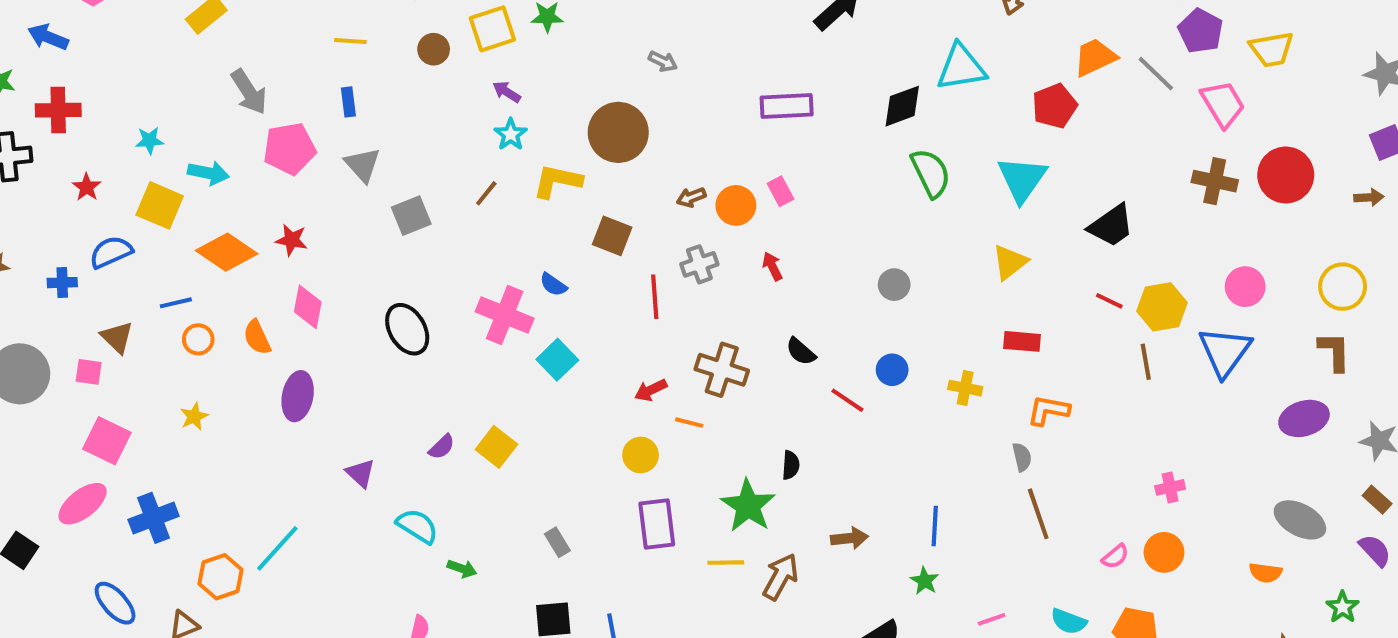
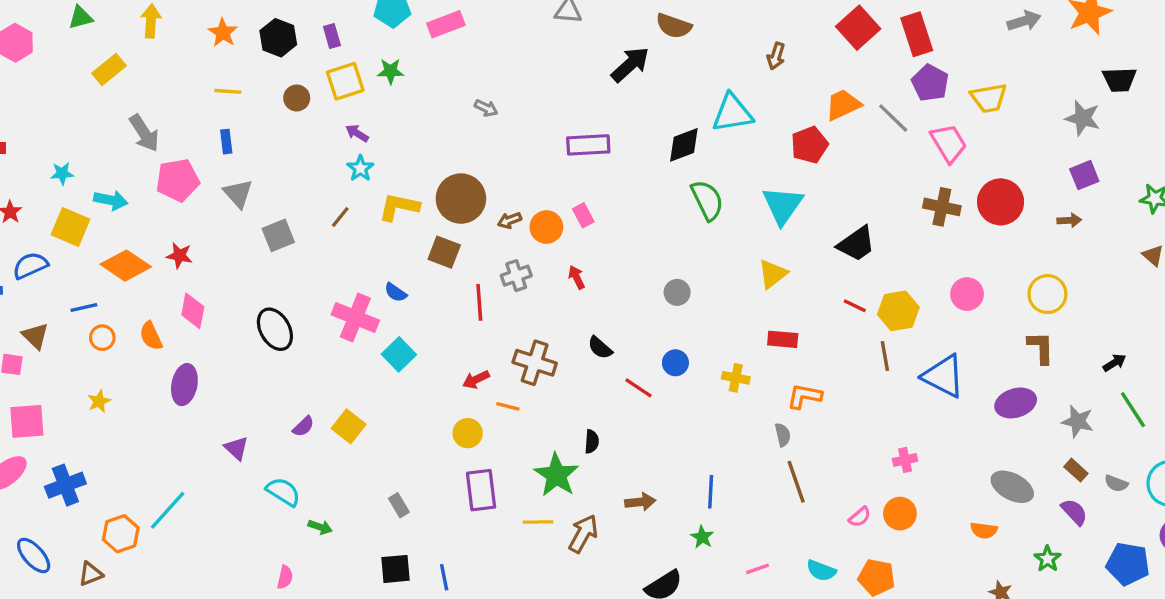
brown circle: (618, 132) -> (461, 199), moved
blue triangle: (1225, 352) -> (944, 376), moved, turned -39
pink square: (107, 441) -> (27, 421), turned -30

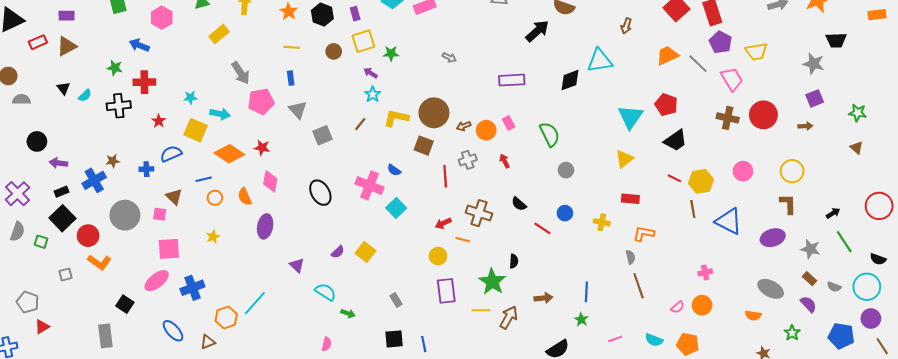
green star: (391, 71) -> (391, 53), moved
red pentagon: (809, 145) -> (666, 105), moved, turned -30
green semicircle: (707, 200) -> (550, 134), moved

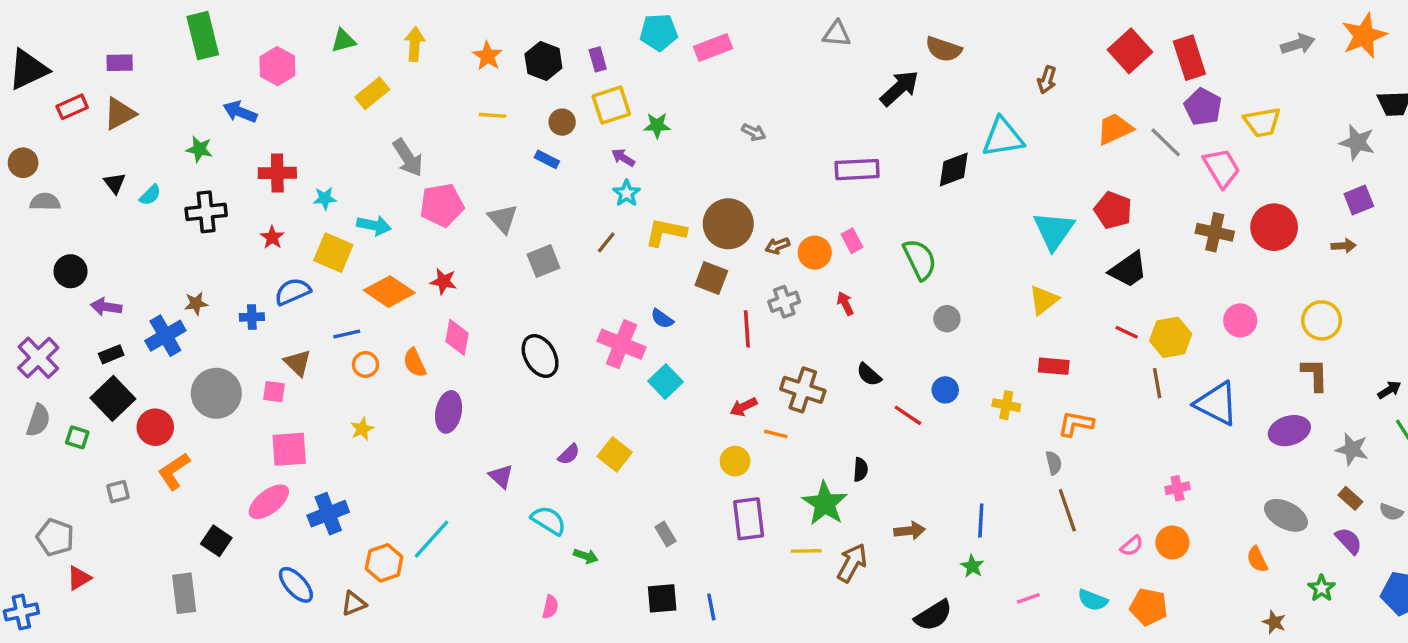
blue rectangle: (291, 78) -> (547, 159), moved, turned -56
red cross: (144, 82) -> (277, 173), moved
orange L-shape: (99, 262) -> (174, 471), turned 110
orange semicircle: (753, 315) -> (1257, 559), turned 56

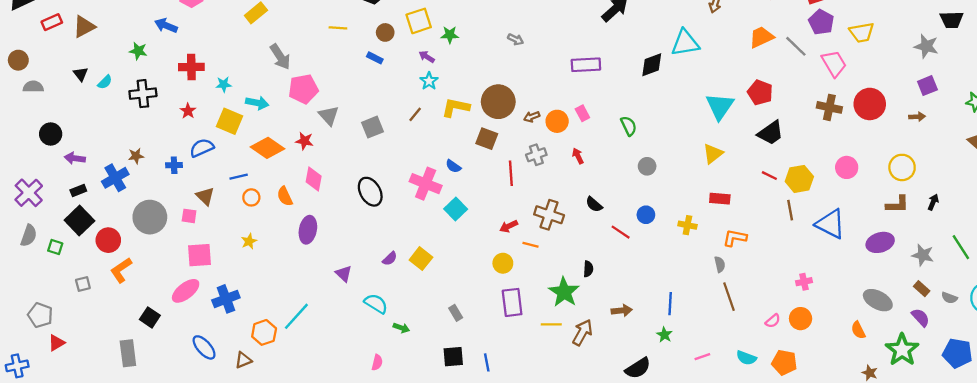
gray triangle: (503, 219) -> (329, 116), moved
green semicircle: (920, 259) -> (629, 126), size x0.7
brown L-shape: (1315, 375) -> (897, 204), turned 90
black arrow: (1389, 390) -> (933, 202), moved, turned -35
green star: (1322, 588) -> (902, 350), size x1.8

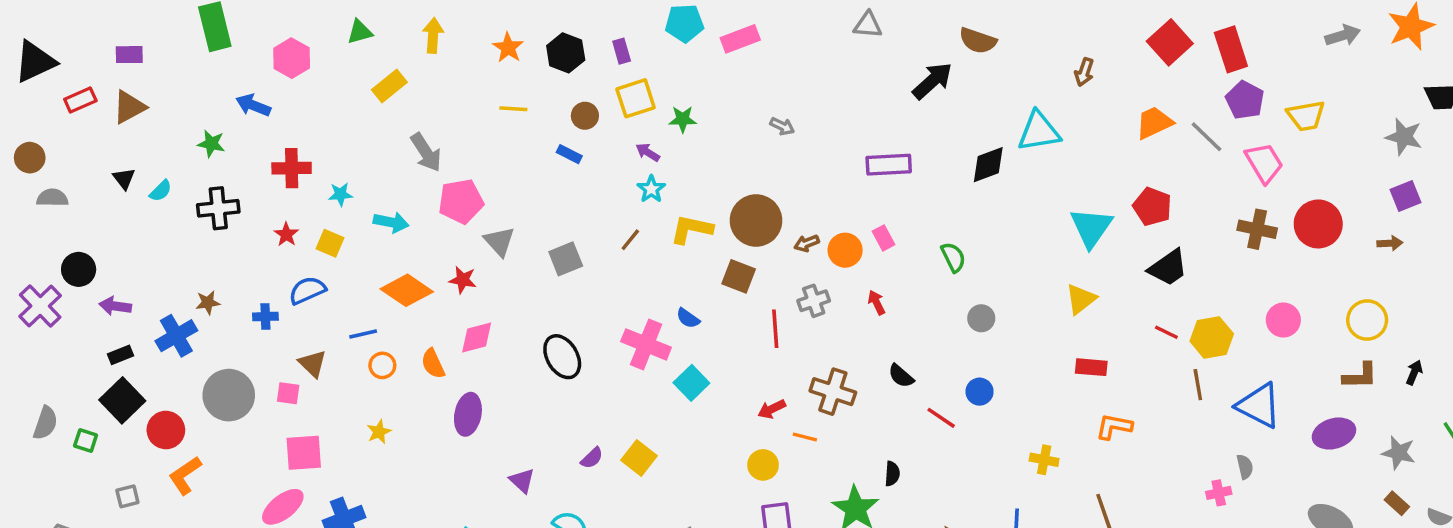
yellow square: (229, 121) -> (330, 243), moved, size x0.7
pink diamond: (314, 179) -> (477, 337), turned 65
purple cross: (29, 193) -> (40, 306), moved
yellow cross: (687, 225) -> (1044, 460), moved
gray semicircle: (720, 264) -> (1245, 467), moved

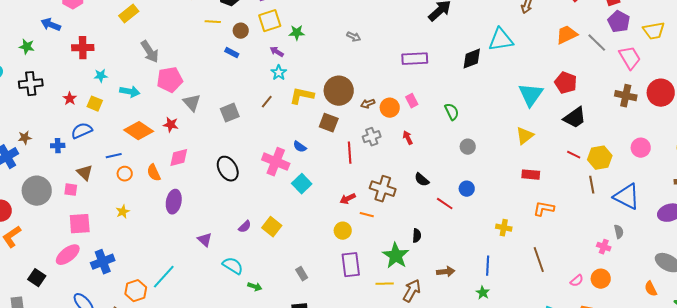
yellow line: (513, 109) -> (213, 22), moved
red cross: (292, 168) -> (83, 48), moved
pink cross: (1219, 493) -> (604, 247), turned 32

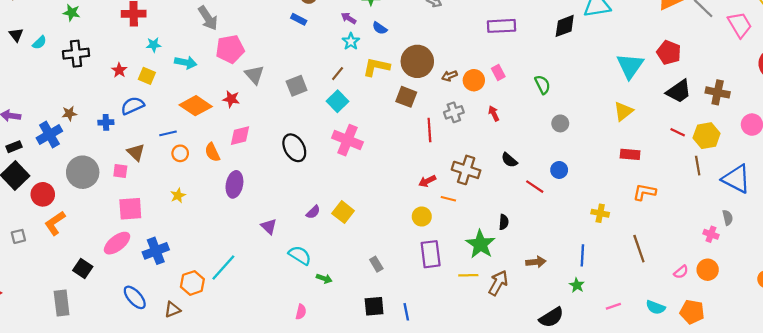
brown cross: (626, 96) -> (718, 92), moved
blue semicircle: (300, 147) -> (380, 28), moved
cyan square: (302, 184) -> (338, 101), moved

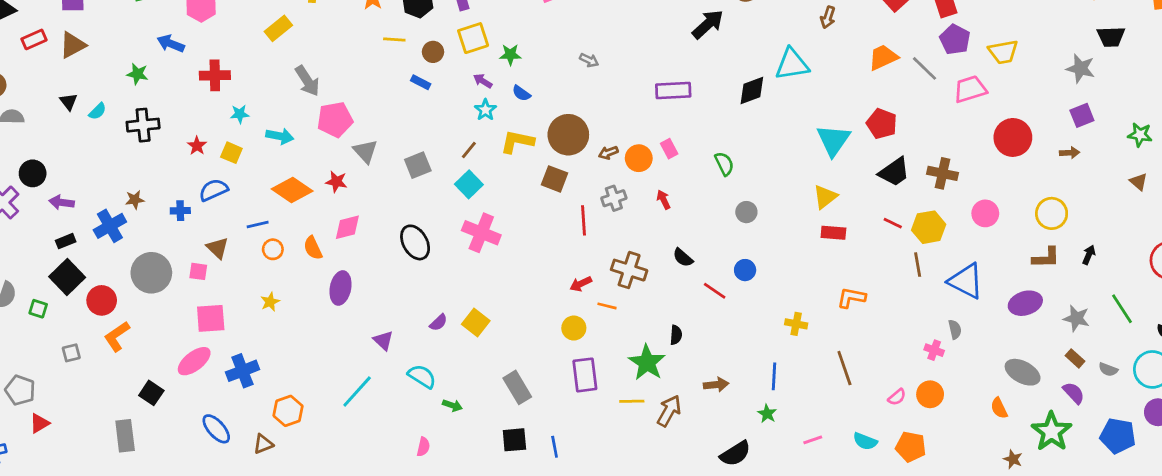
pink trapezoid: (740, 25) -> (970, 89), turned -76
red rectangle: (630, 154) -> (833, 233), moved
gray rectangle: (376, 264) -> (517, 387), size x1.6
cyan line: (223, 267) -> (357, 392), moved

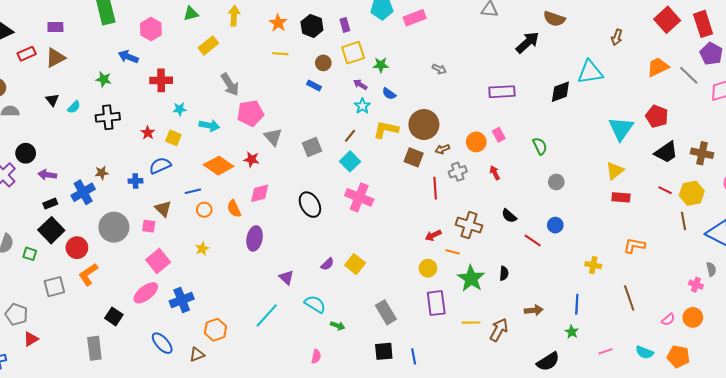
yellow line: (394, 39) -> (280, 54), moved
brown arrow: (608, 153) -> (442, 149), moved
pink square: (211, 318) -> (158, 261), turned -35
gray square: (71, 353) -> (54, 287), size x1.5
green star: (647, 363) -> (471, 278), moved

